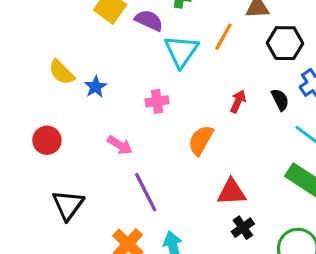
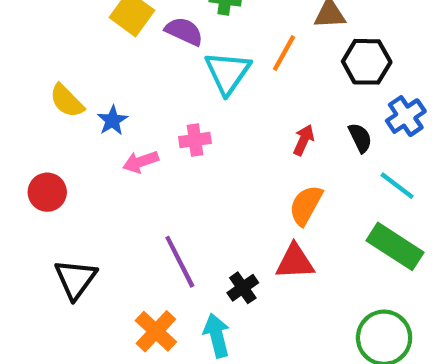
orange semicircle: (201, 140) -> (306, 205), moved
pink arrow: (120, 145) -> (141, 162), moved, turned 130
black cross: (243, 228) -> (243, 288), moved

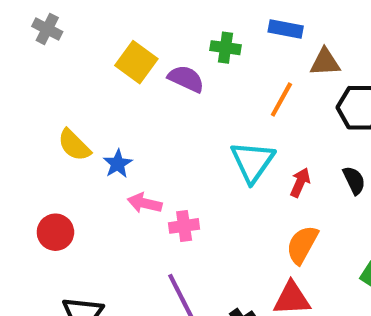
cyan triangle: (228, 73) -> (252, 162), moved
pink cross: (195, 140) -> (184, 226), moved
pink arrow: (141, 162) -> (145, 203), turned 32

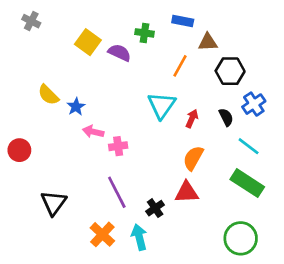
red circle: (55, 232) -> (19, 150), moved

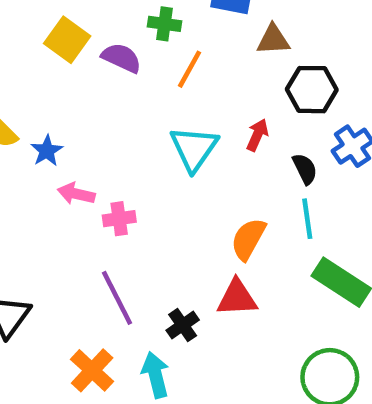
orange line: (180, 66) -> (189, 69), moved
red arrow: (192, 119) -> (257, 135), moved
cyan line: (249, 146) -> (307, 219), moved, turned 45

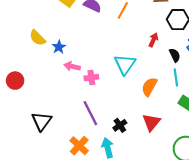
cyan triangle: (194, 148) -> (125, 64), moved
red triangle: (237, 298) -> (151, 122), moved, turned -48

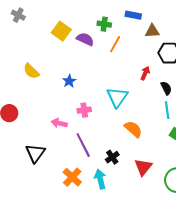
blue star: (59, 47) -> (69, 81), moved
pink arrow: (72, 66) -> (59, 123), moved
orange semicircle: (149, 87) -> (133, 129), moved, turned 102
red triangle: (151, 122) -> (143, 167), moved

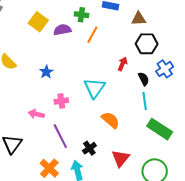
brown triangle: (152, 31) -> (139, 19), moved
purple semicircle: (85, 39) -> (62, 30), turned -36

